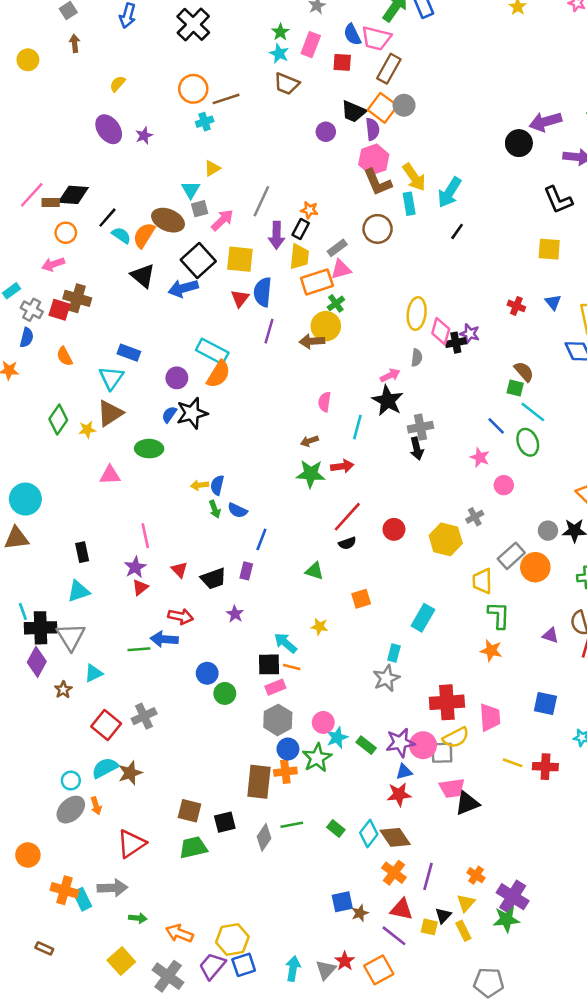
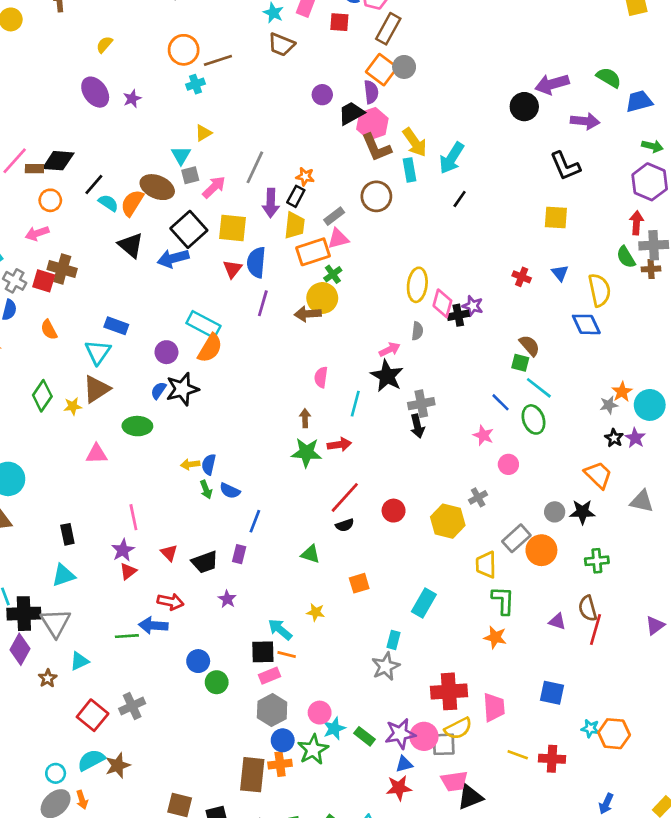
black trapezoid: (354, 112) -> (351, 113), moved, turned 128
brown arrow: (309, 441) -> (305, 418), turned 108

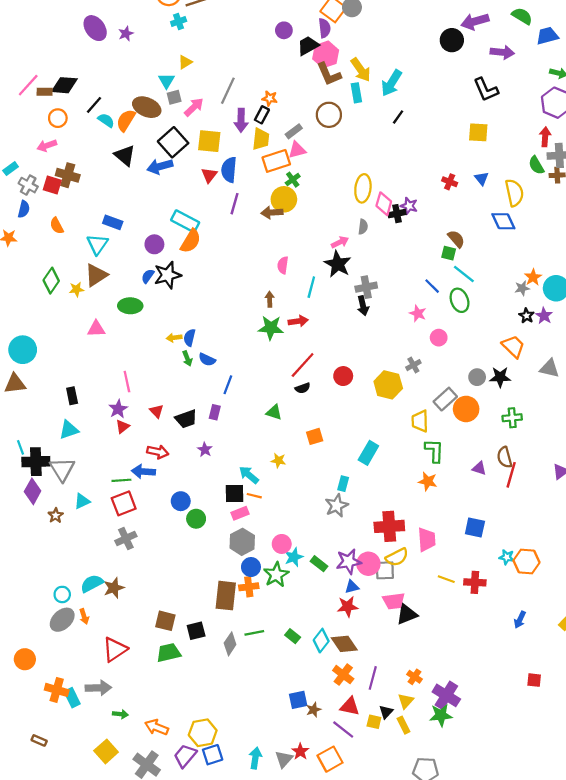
red square: (93, 715) -> (124, 503), moved, turned 30

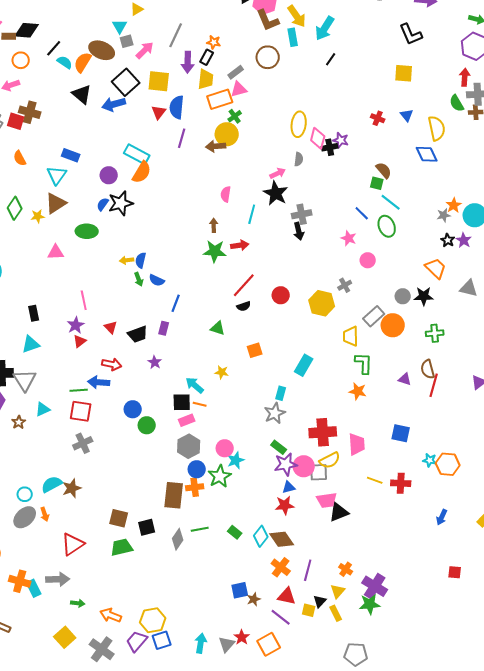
red square: (124, 503) -> (81, 411), turned 30
green rectangle: (319, 564) -> (279, 447), moved

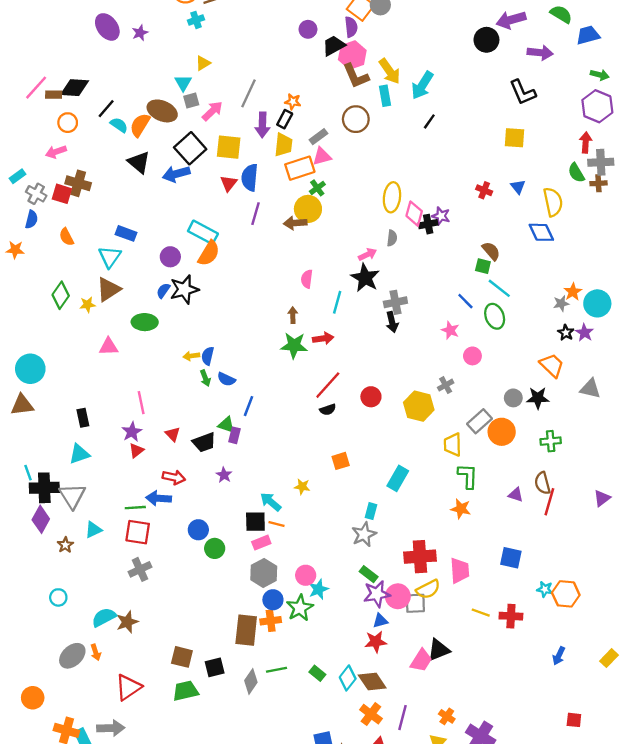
green triangle: (218, 328) -> (226, 425), moved
cyan circle: (25, 494) -> (58, 597), moved
pink trapezoid: (327, 500) -> (421, 660), moved, turned -50

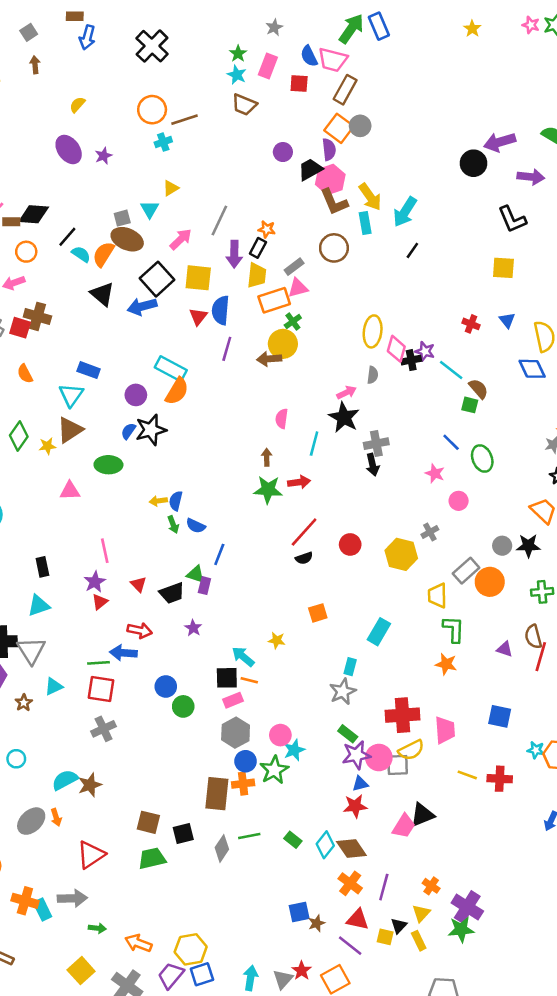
gray square: (191, 100) -> (122, 218), moved
cyan line: (499, 288) -> (451, 370), moved

